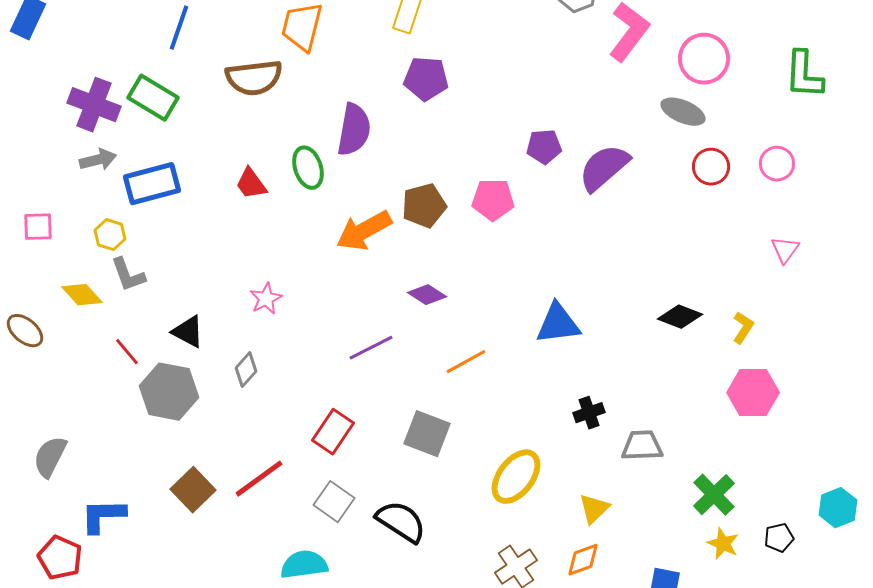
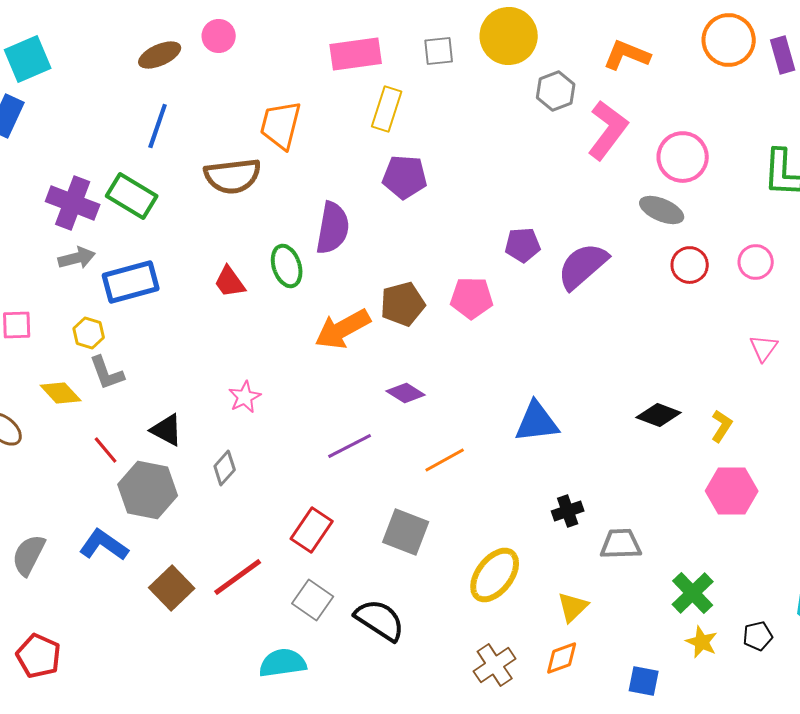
blue L-shape: (103, 516) -> (104, 545), moved, turned 36

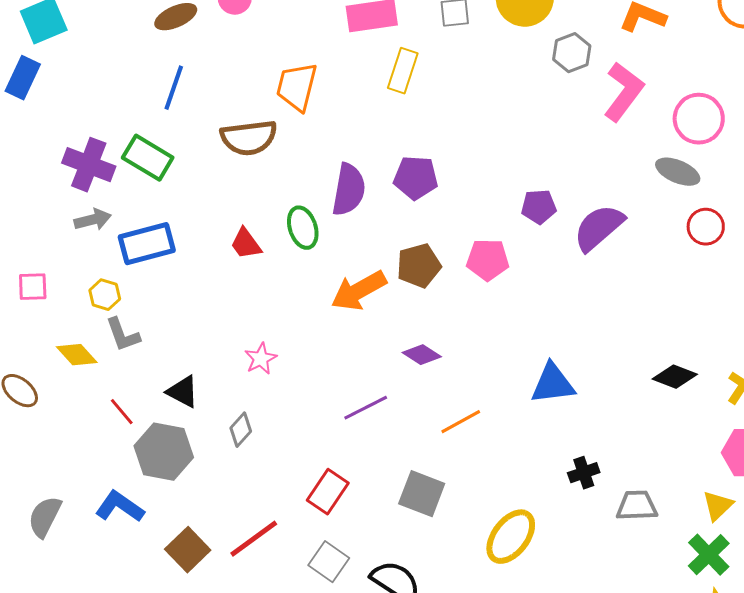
purple pentagon: (405, 177) -> (416, 178), moved
yellow triangle: (573, 607) -> (718, 506), moved

